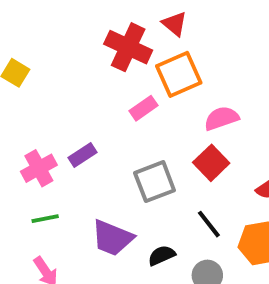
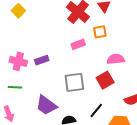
orange square: (179, 74) -> (100, 32), size x0.6
pink cross: (39, 168) -> (18, 61), turned 30
black line: (209, 224) -> (96, 110), turned 63

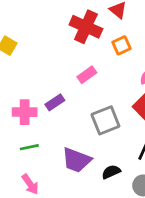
pink rectangle: (78, 44) -> (87, 75), moved

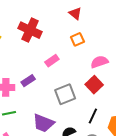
red cross: (86, 27) -> (30, 30), moved

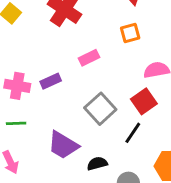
gray square: (65, 94) -> (100, 109), turned -30
black line: (93, 116) -> (133, 133), moved

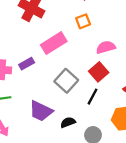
pink rectangle: (89, 58) -> (54, 43), size x1.6

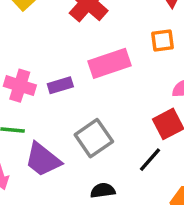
gray square: (66, 81) -> (94, 138), moved
purple trapezoid: (41, 111) -> (43, 160), moved

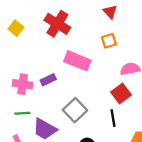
pink rectangle: (110, 63) -> (77, 61), turned 50
black line: (150, 160) -> (113, 118), turned -42

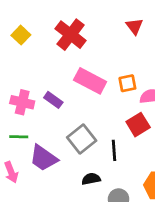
orange square: (109, 41) -> (127, 83), moved
purple rectangle: (48, 80) -> (53, 100), turned 56
black line: (113, 118) -> (114, 150), moved

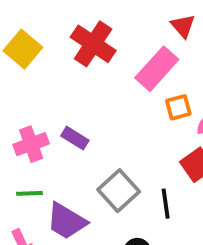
yellow square: (21, 35) -> (23, 49), size x1.4
pink rectangle: (90, 81) -> (157, 69), moved, turned -72
pink cross: (22, 102) -> (31, 144), turned -30

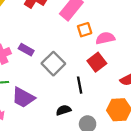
gray square: (119, 191) -> (53, 64), moved

